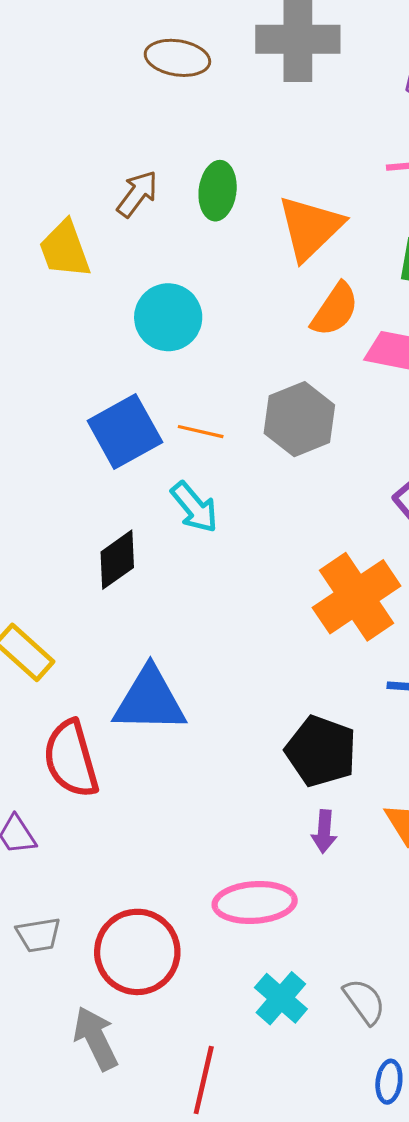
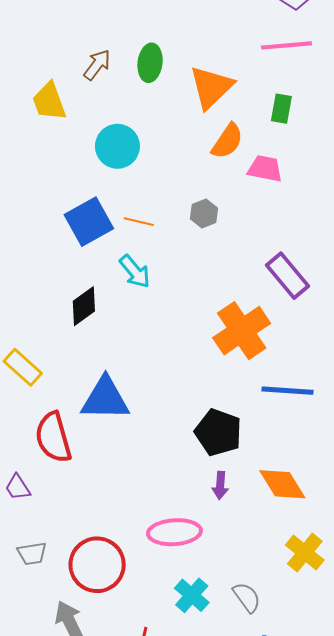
gray hexagon: (299, 419) -> (204, 213), size x0.6

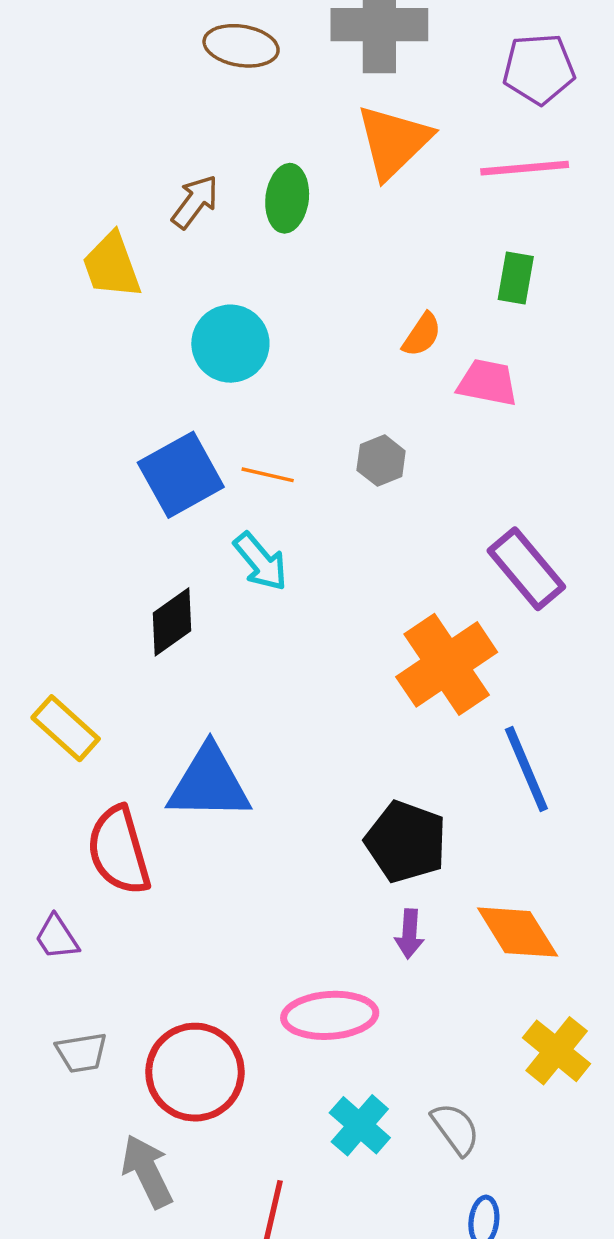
orange triangle: (211, 87) -> (393, 142), moved
orange semicircle: (227, 141) -> (422, 335), size x0.7
blue line: (287, 391) -> (526, 769), turned 63

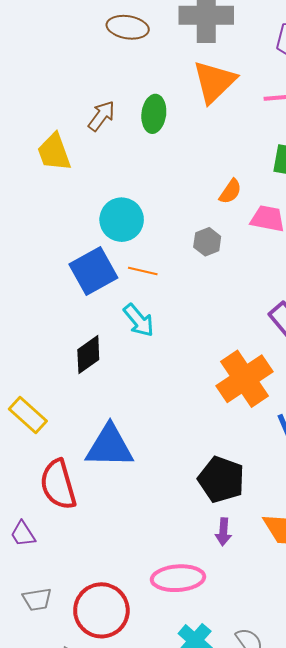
cyan circle: (230, 344) -> (122, 220), moved
gray hexagon: (381, 461) -> (207, 242), moved

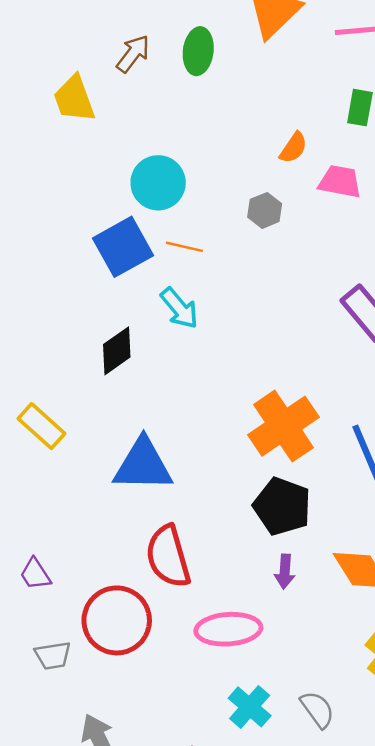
orange cross: (244, 379) -> (283, 426), moved
red semicircle: (58, 485) -> (168, 556), moved
red circle: (101, 610) -> (117, 620), moved

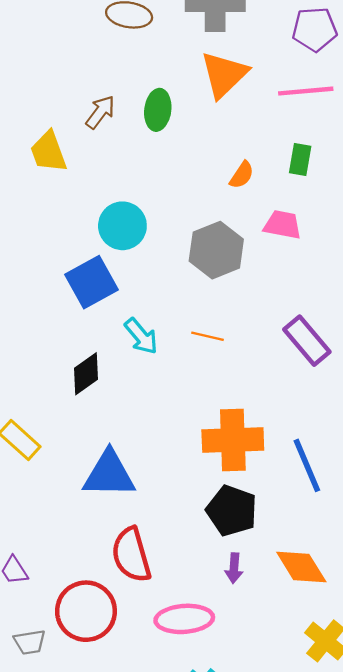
orange semicircle: (294, 148) -> (242, 175), moved
gray hexagon: (265, 210) -> (216, 250), size x1.8
orange line: (184, 247) -> (207, 336), moved
orange cross: (283, 426) -> (233, 440), turned 32

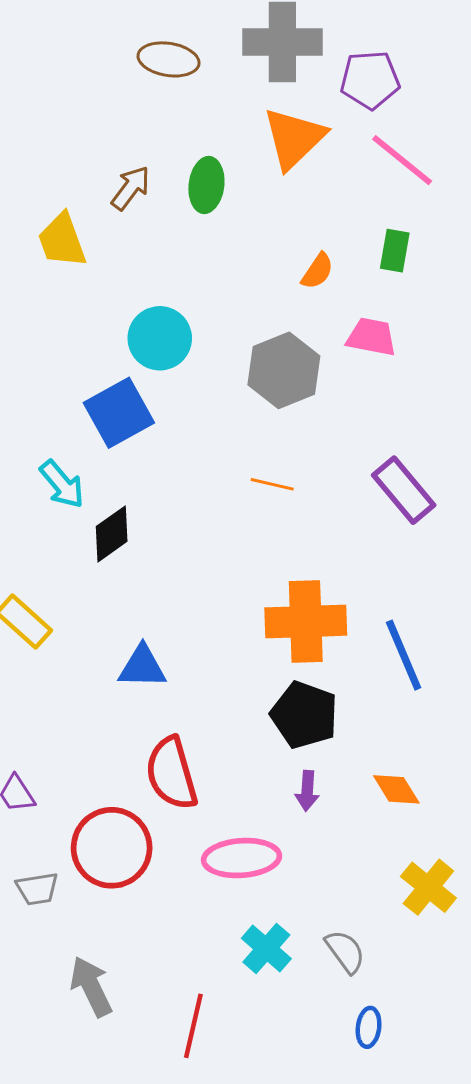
purple pentagon: (315, 29) -> (370, 80), moved
pink line: (306, 91) -> (402, 160), turned 44
cyan arrow: (141, 336) -> (62, 484), moved
blue triangle: (109, 474) -> (142, 667), size x0.7
orange diamond: (301, 567) -> (396, 789), size x0.7

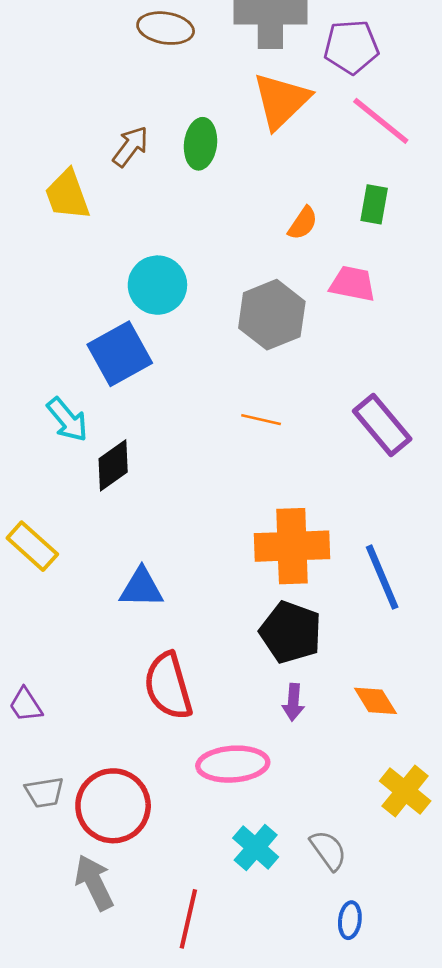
red circle: (112, 848) -> (113, 806), moved

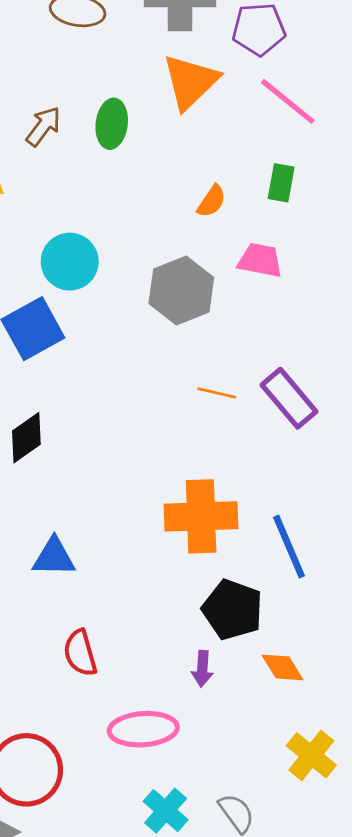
orange line: (261, 420) -> (217, 393), moved
black pentagon: (291, 632) -> (233, 610), moved
red semicircle: (168, 686) -> (80, 653), size x0.7

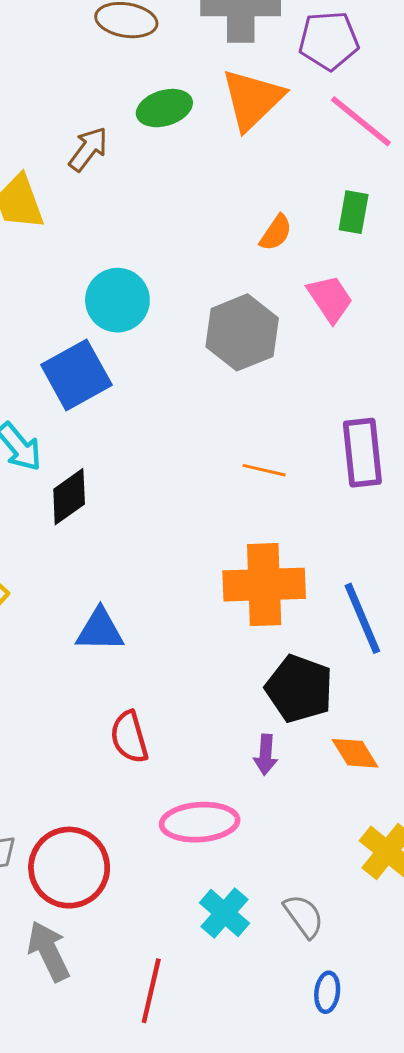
green ellipse: (112, 124) -> (164, 108), moved, turned 66
pink trapezoid: (260, 260) -> (330, 299), turned 45
orange line: (217, 393) -> (264, 470), moved
purple rectangle: (289, 398) -> (362, 453), turned 34

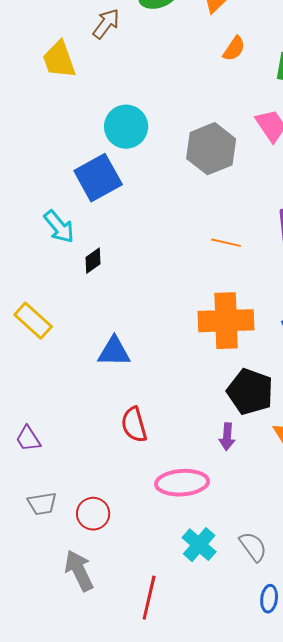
orange semicircle: (276, 233) -> (234, 49), moved
black diamond: (69, 497) -> (93, 261), size x0.7
red circle: (69, 868) -> (93, 514), size x0.6

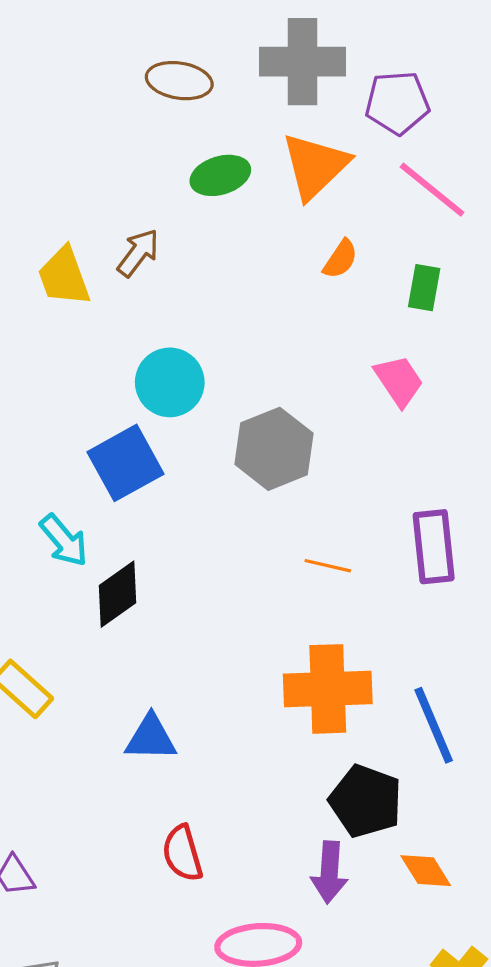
brown arrow: (106, 24) -> (138, 253), moved
gray hexagon: (211, 149) -> (274, 449), moved
black diamond: (93, 261) -> (118, 594), size x1.6
purple arrow: (227, 437) -> (329, 872), size x1.4

